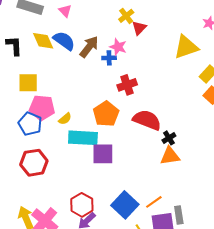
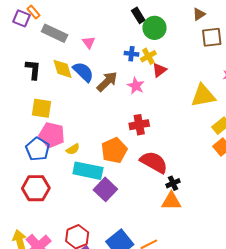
blue cross: (109, 58) -> (131, 54), moved
purple square: (103, 154) -> (105, 189), turned 35

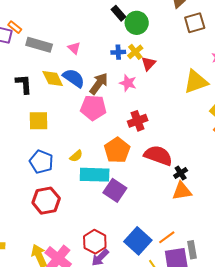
pink pentagon: (52, 135) -> (93, 108), moved

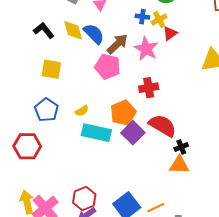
pink star: (128, 83) -> (146, 49), size x1.4
black L-shape: (24, 84) -> (44, 30), turned -45
purple square: (115, 190) -> (133, 133), moved
red hexagon: (46, 201) -> (27, 146), moved

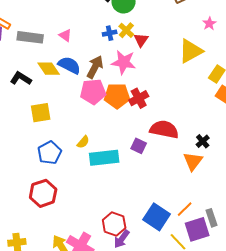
blue pentagon: (46, 110) -> (49, 153), turned 30
orange pentagon: (123, 113) -> (117, 96), moved, turned -30
purple square: (133, 133) -> (139, 146), size x0.7
black cross: (181, 147) -> (203, 141), moved
orange triangle: (179, 165) -> (193, 161), turned -35

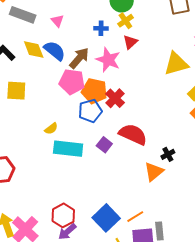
yellow cross: (126, 30) -> (125, 21), moved
red cross: (139, 98) -> (115, 98), turned -30
blue pentagon: (49, 153) -> (90, 111), moved

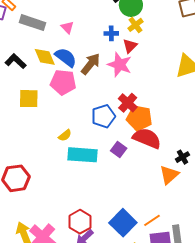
red triangle: (130, 42) -> (130, 46), moved
pink pentagon: (72, 82) -> (63, 82), moved
orange pentagon: (94, 91) -> (139, 118), moved

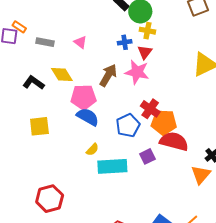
gray rectangle: (32, 23) -> (45, 42), size x0.7
yellow cross: (135, 25) -> (147, 31), turned -35
blue semicircle: (66, 57) -> (88, 117), moved
yellow square: (29, 99) -> (39, 126), moved
purple square: (119, 150) -> (147, 156), turned 35

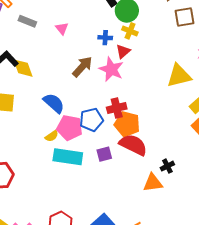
yellow diamond: (62, 74) -> (23, 68), moved
pink pentagon: (83, 97) -> (70, 128), moved
red cross: (150, 109) -> (117, 108), turned 30
orange triangle: (201, 175) -> (153, 183), turned 30

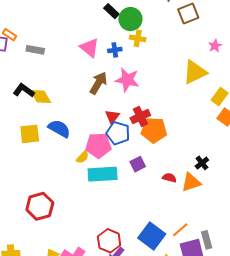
pink triangle: (62, 29) -> (89, 48), moved, size x1.5
red triangle: (123, 51) -> (112, 117), moved
blue semicircle: (54, 103) -> (59, 129), moved
blue pentagon: (91, 120) -> (118, 133), turned -30
red semicircle: (133, 145) -> (169, 178), moved, size x0.5

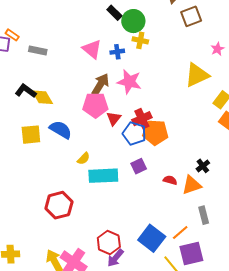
blue pentagon: (118, 133) -> (134, 133), moved
pink pentagon: (98, 145) -> (95, 105), moved
red hexagon: (40, 206) -> (59, 205), moved
gray rectangle: (207, 240) -> (204, 215), moved

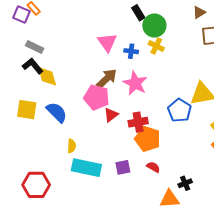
gray rectangle: (38, 50) -> (35, 47), moved
blue pentagon: (134, 133) -> (179, 110), moved
yellow semicircle: (84, 159) -> (72, 146), turned -56
red semicircle: (170, 180) -> (153, 167), moved

